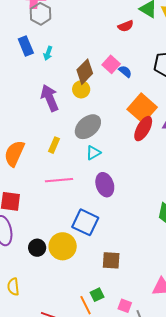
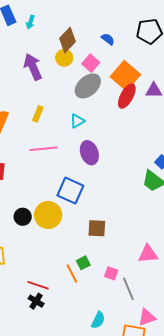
pink square: (111, 64) -> (91, 63), moved
gray ellipse: (88, 127) -> (88, 86), moved

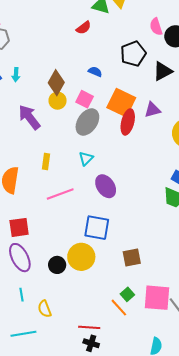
pink square: (111, 273) -> (157, 298), size x2.0

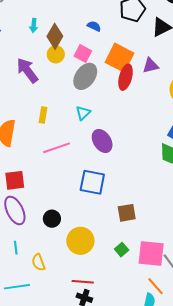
cyan arrow: (16, 75) -> (34, 25), moved
yellow circle: (81, 257) -> (80, 241), moved
orange line: (119, 308) -> (156, 286), moved

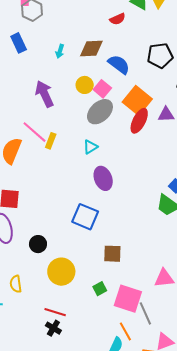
blue semicircle: (94, 26) -> (119, 64), size x1.6
brown diamond: (55, 36) -> (91, 48), moved, turned 45
yellow circle: (56, 54) -> (85, 85), moved
pink line: (57, 148) -> (34, 132), moved, turned 48

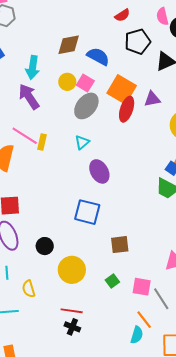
red semicircle: (118, 19) -> (122, 15), moved
cyan arrow: (60, 51) -> (33, 67), moved, size x1.6
pink square: (128, 299) -> (142, 287), size x0.7

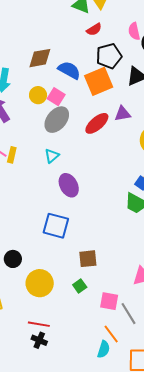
orange square: (122, 89) -> (99, 81), moved, turned 36
red ellipse: (127, 109) -> (97, 123), turned 30
green square: (112, 281) -> (80, 286), moved

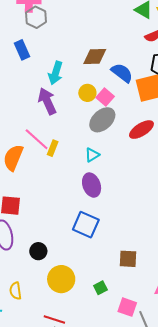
purple ellipse: (69, 185) -> (92, 185), moved
brown square: (88, 259) -> (128, 259), moved

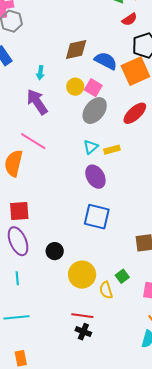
cyan arrow: (56, 73) -> (40, 73), size x0.6
yellow rectangle: (53, 148) -> (112, 150), moved, turned 63
yellow semicircle: (15, 291) -> (106, 290), moved

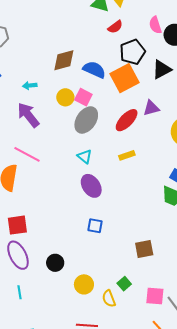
cyan arrow: (40, 73) -> (30, 86), turned 80
cyan triangle: (91, 147) -> (85, 156), turned -35
yellow rectangle: (112, 150) -> (127, 155), moved
blue square: (97, 217) -> (95, 226), size x0.6
yellow circle: (82, 275) -> (84, 284), size x0.7

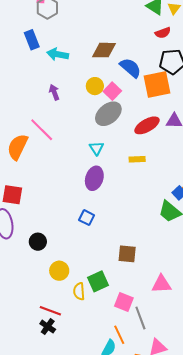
cyan arrow: (30, 86) -> (58, 54), moved, size x1.5
purple arrow: (28, 115) -> (54, 92), size x0.6
purple ellipse: (91, 186) -> (94, 178), turned 35
green square: (124, 284) -> (98, 281), size x1.5

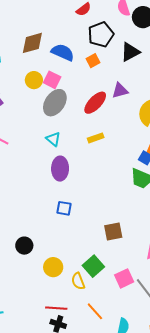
orange square: (157, 84) -> (93, 61), size x0.5
pink square: (124, 302) -> (124, 278), turned -30
orange line: (119, 335) -> (95, 311), moved

